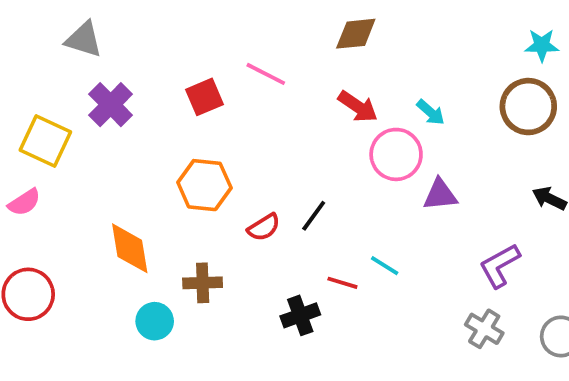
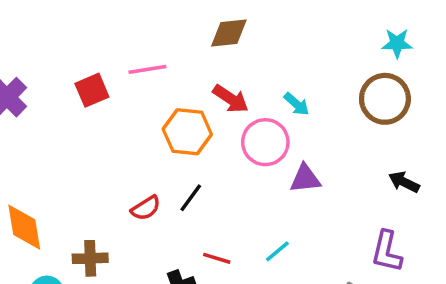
pink line: (266, 74) -> (147, 69), turned -36
orange hexagon: (204, 185) -> (187, 132), moved
cyan line: (385, 266) -> (277, 251), moved, turned -72
purple L-shape: (500, 266) -> (387, 251), moved, turned -48

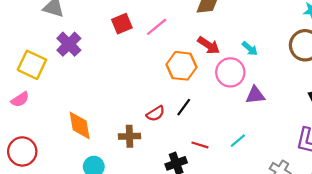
pink line: (147, 69) -> (157, 27), turned -30
red square: (92, 90) -> (122, 24), moved
brown cross: (90, 258) -> (130, 136), moved

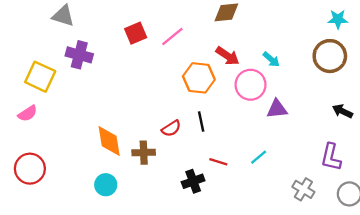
purple cross: (69, 44) -> (79, 55), turned -30
black line: (184, 107) -> (201, 122), turned -48
orange diamond: (80, 125) -> (109, 141), moved

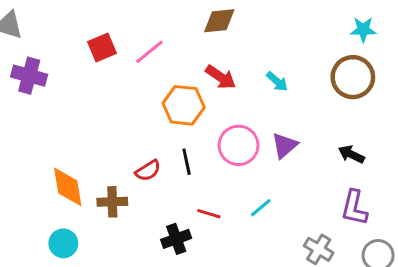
pink circle: (251, 85) -> (239, 145), moved
purple triangle: (277, 109) -> (285, 145), turned -35
black arrow: (342, 111) -> (351, 154), moved

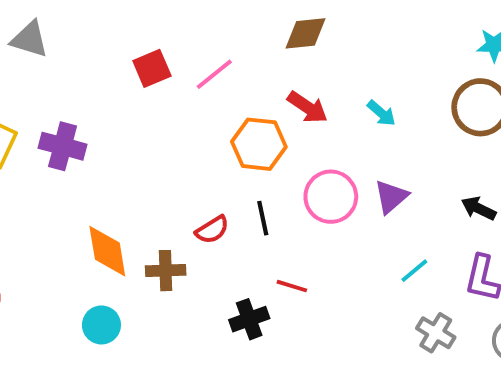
purple cross: (29, 76) -> (63, 146), moved
cyan line: (261, 208) -> (414, 271), moved

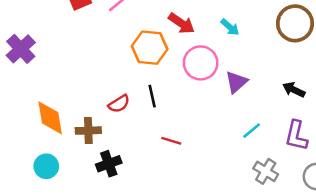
purple cross: (63, 146) -> (21, 49), turned 32
pink circle: (331, 197) -> (201, 63), moved
black cross: (249, 319) -> (109, 164), moved

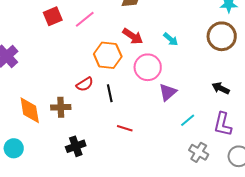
purple triangle: (236, 82) -> (168, 92), moved
red semicircle: (119, 104) -> (85, 84), moved
brown cross: (88, 131) -> (61, 107), moved
cyan circle: (46, 166) -> (14, 148), moved

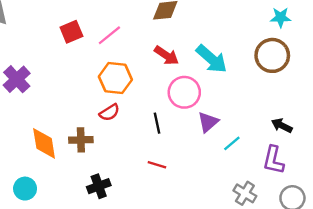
cyan arrow: (171, 39) -> (212, 59), size x1.8
orange hexagon: (108, 55) -> (115, 78), moved
black arrow: (221, 88) -> (282, 126), moved
black line: (110, 93) -> (157, 123), moved
cyan line: (188, 120) -> (232, 143), moved

